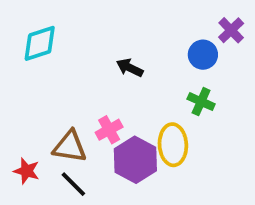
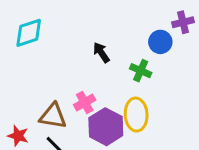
purple cross: (231, 30) -> (183, 22), turned 30
black arrow: (130, 68) -> (101, 53), turned 30
green cross: (201, 102) -> (141, 71), moved

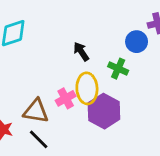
yellow ellipse: (136, 115) -> (87, 88), moved
purple hexagon: (106, 127) -> (104, 111), moved

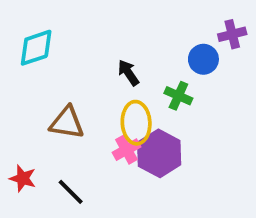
pink cross: (66, 98) -> (126, 150), moved
brown triangle: (36, 111) -> (67, 123), moved

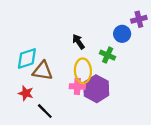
cyan diamond: (36, 48) -> (27, 58), moved
pink cross: (126, 150) -> (77, 86), turned 32
red star: (23, 178) -> (26, 93), moved

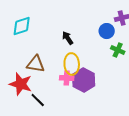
green cross: (108, 55) -> (118, 50), moved
cyan diamond: (27, 58) -> (22, 26), moved
red star: (26, 93) -> (21, 84), size x1.6

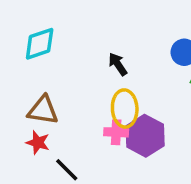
brown triangle: (36, 64) -> (43, 110), moved
red star: (21, 84) -> (38, 143), size x0.6

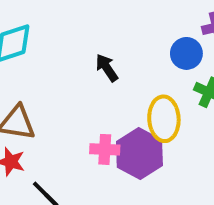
yellow ellipse: (125, 108) -> (164, 119), moved

